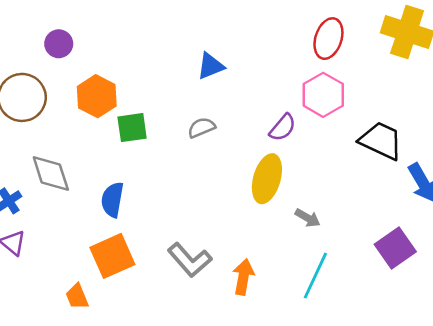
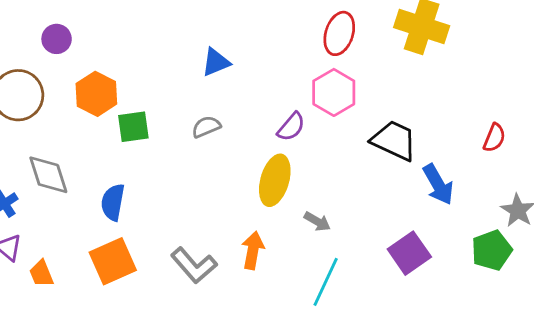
orange arrow: (243, 277) -> (253, 250), moved
orange trapezoid: (77, 297) -> (41, 274), moved

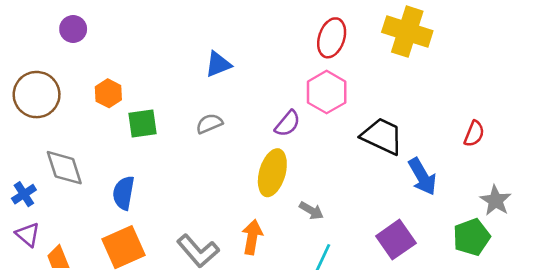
purple circle: (57, 39) -> (73, 29), moved
orange hexagon: (96, 94) -> (108, 93), size x0.7

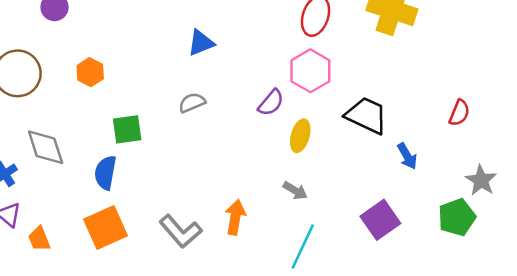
green square: (142, 124) -> (127, 129), moved
yellow ellipse: (272, 173) -> (300, 136), moved, size x0.7
blue arrow: (422, 177) -> (407, 156), size x0.7

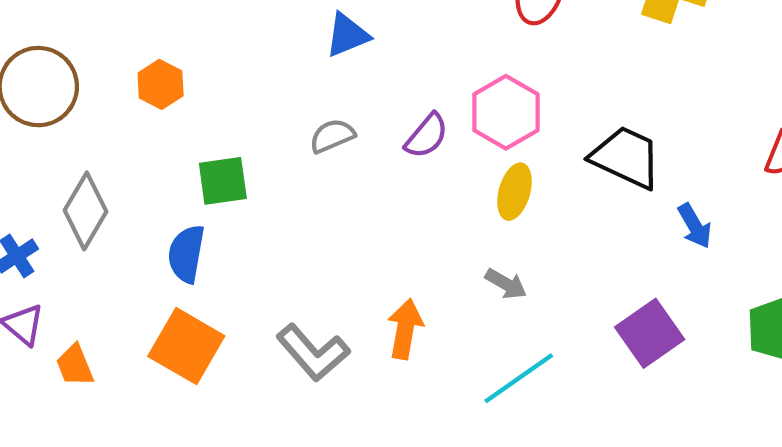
pink hexagon: (310, 71) -> (506, 112), moved
purple semicircle: (271, 103) -> (427, 136), moved
gray diamond: (46, 147) -> (86, 211), turned 48
orange square: (105, 227) -> (186, 346), turned -36
cyan line: (303, 247) -> (519, 378), turned 30

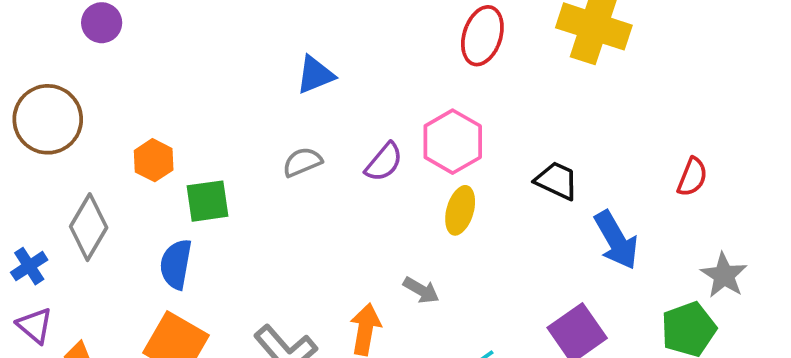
orange hexagon: (161, 84) -> (154, 160), moved
black trapezoid: (626, 157) -> (557, 181), size x0.7
blue arrow: (695, 226) -> (616, 240), size x1.5
gray arrow: (506, 284) -> (421, 290), moved

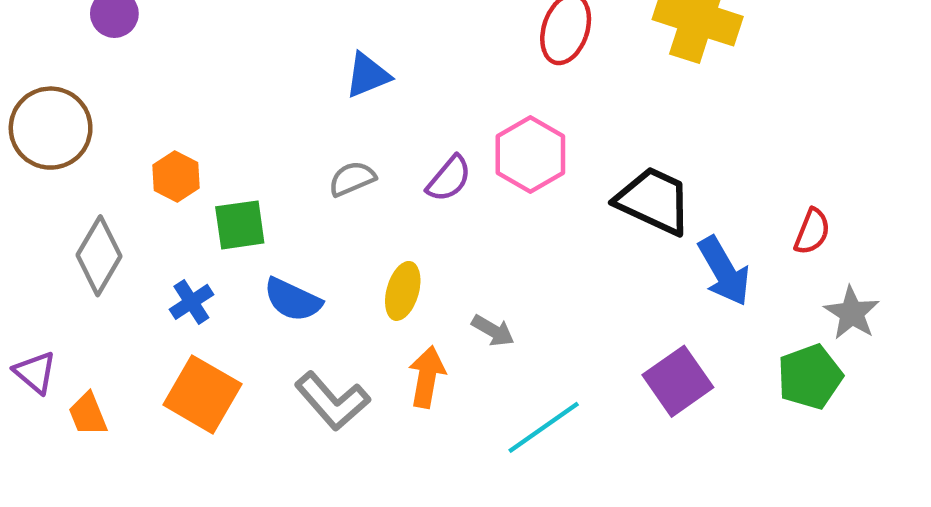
red semicircle: (692, 177) -> (812, 232), moved
black trapezoid: (557, 181) -> (654, 201), size x1.5
yellow ellipse: (460, 210) -> (403, 291), moved
blue semicircle: (176, 264) -> (293, 300), moved, turned -75
blue cross: (29, 266) -> (191, 302), moved

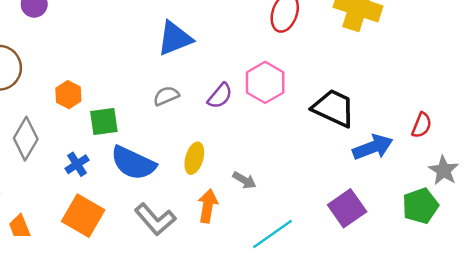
blue triangle: (368, 75) -> (175, 38), size x1.4
blue arrow: (724, 271) -> (373, 147), turned -81
blue semicircle: (293, 300) -> (133, 163), size x1.4

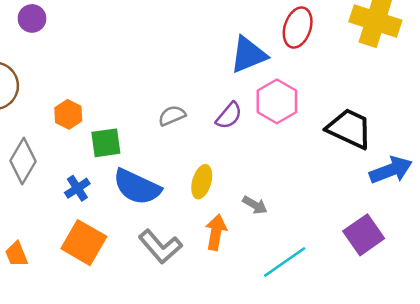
blue triangle: (175, 38) -> (248, 55), moved

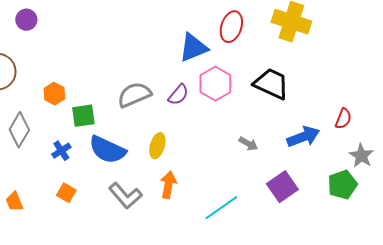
gray semicircle: (172, 116) -> (134, 95), size x1.6
black trapezoid: (349, 129) -> (271, 84), moved
gray arrow: (255, 205) -> (248, 144), moved
orange square: (84, 243) -> (66, 193), size x0.6

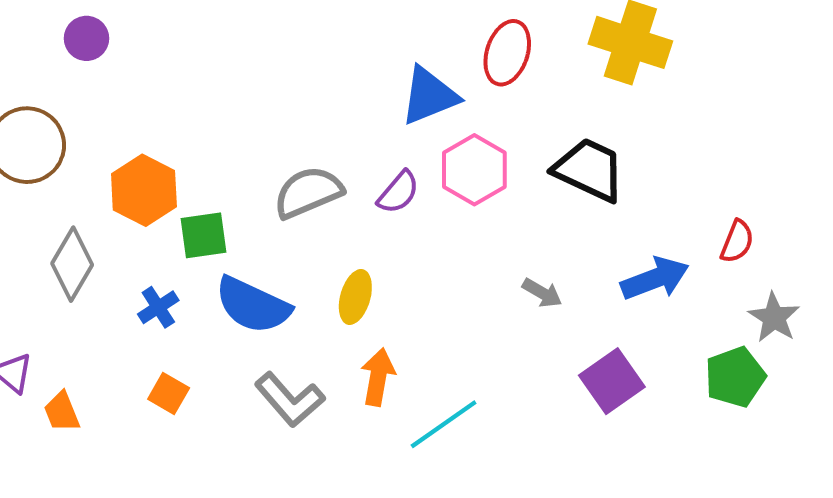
orange hexagon: (54, 94) -> (144, 190), size x1.5
cyan line: (221, 208) -> (444, 424), moved

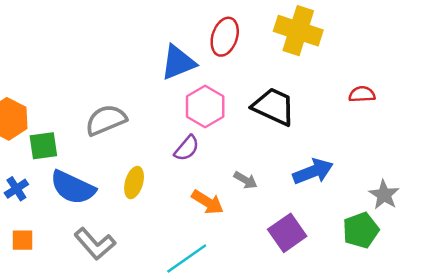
purple semicircle: (398, 192) -> (187, 148), moved
red semicircle: (737, 242) -> (362, 94), moved, turned -115
orange arrow: (378, 377) -> (208, 202), moved, turned 112
orange square: (169, 393) -> (23, 240), turned -30

